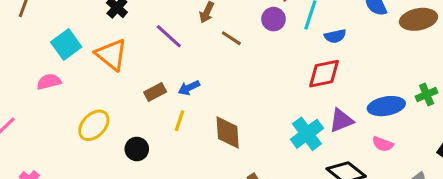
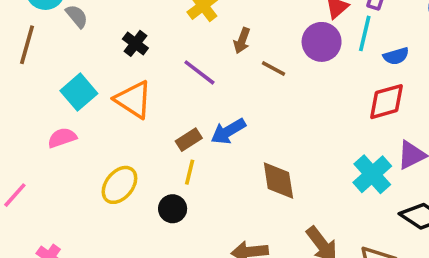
purple circle: (274, 19) -> (322, 42), size x1.4
blue arrow: (189, 88) -> (228, 131), size x1.4
yellow line: (180, 121) -> (190, 172), moved

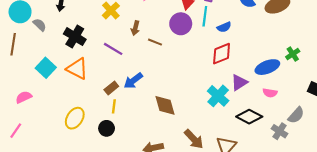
black cross: (135, 43) -> (75, 37), size x1.5
pink semicircle: (62, 138) -> (24, 97), moved

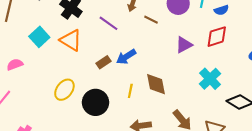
purple triangle: (239, 82) -> (184, 45), moved
yellow line: (114, 106) -> (130, 91), moved
black circle: (107, 128) -> (96, 102), size x1.6

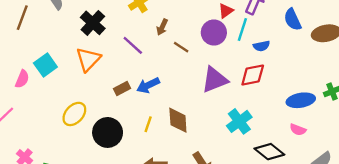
cyan square: (39, 37) -> (45, 65), moved
orange triangle: (71, 40) -> (88, 59), turned 35
purple triangle: (184, 45) -> (215, 80), size x1.4
pink semicircle: (15, 65) -> (22, 79), turned 126

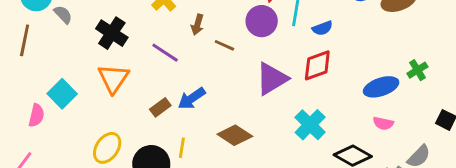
brown diamond: (178, 120) -> (235, 135), turned -44
yellow line: (148, 124) -> (182, 148), moved

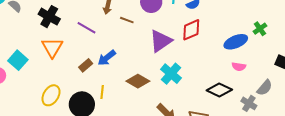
cyan cross: (310, 125) -> (171, 74), moved

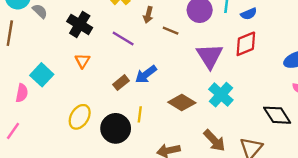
purple triangle: (161, 41) -> (210, 56), turned -30
orange triangle: (52, 47) -> (82, 61), size x0.6
black diamond: (219, 90) -> (277, 115), turned 30

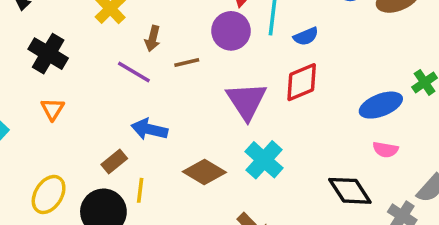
brown line: (171, 31) -> (187, 63), turned -35
purple line: (123, 39) -> (134, 72), moved
blue arrow: (146, 74) -> (149, 129), turned 50
brown rectangle: (121, 83) -> (114, 162), moved

